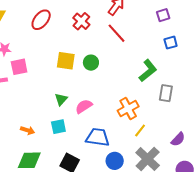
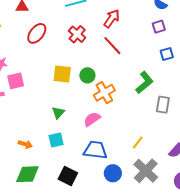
pink semicircle: (84, 106) -> (92, 119), moved
orange cross: (128, 108) -> (104, 93), moved

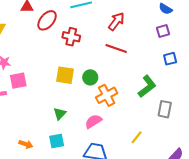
red ellipse: (37, 33) -> (47, 20), moved
red cross: (77, 34) -> (71, 37), moved, turned -30
red line: (112, 46) -> (116, 48), turned -30
yellow line: (138, 142) -> (137, 137), moved

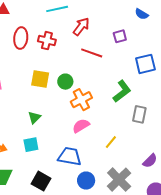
red ellipse: (47, 20) -> (21, 38), moved, turned -35
red arrow: (116, 21) -> (81, 27), moved
purple square: (163, 31) -> (120, 36), moved
blue square: (170, 59) -> (145, 64), size x1.5
pink semicircle: (93, 121) -> (81, 126), moved

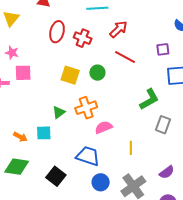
purple square: (120, 36) -> (163, 49), moved
green circle: (65, 82) -> (97, 73), moved
orange cross: (81, 100) -> (86, 108), moved
yellow line: (111, 142) -> (131, 148), turned -48
cyan square: (31, 145) -> (44, 133), moved

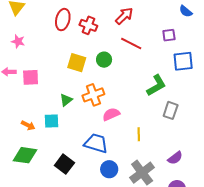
pink square: (23, 73) -> (31, 77), moved

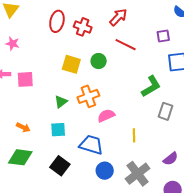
cyan square: (51, 121) -> (58, 130), moved

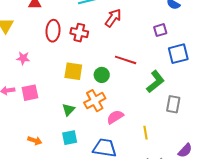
pink star: (12, 44) -> (23, 58), moved
red line: (126, 45) -> (126, 60), moved
green circle: (99, 61) -> (102, 75), moved

